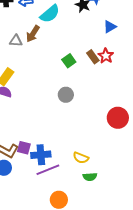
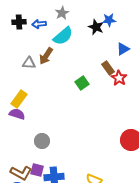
brown rectangle: (93, 57) -> (108, 68), moved
gray circle: (66, 95) -> (42, 141), moved

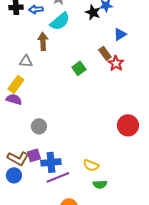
brown arrow: (46, 56) -> (43, 41), turned 144
gray triangle: (29, 63) -> (26, 61), moved
purple square: (37, 170) -> (34, 155), turned -32

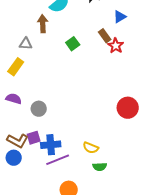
green square: (79, 68) -> (73, 44), moved
purple semicircle: (14, 99) -> (14, 99), moved

